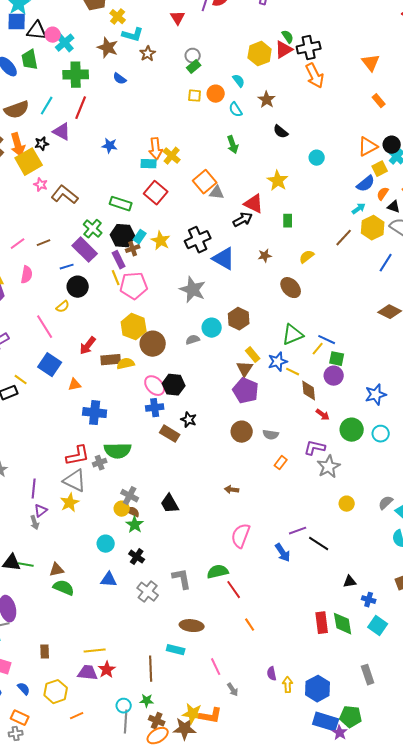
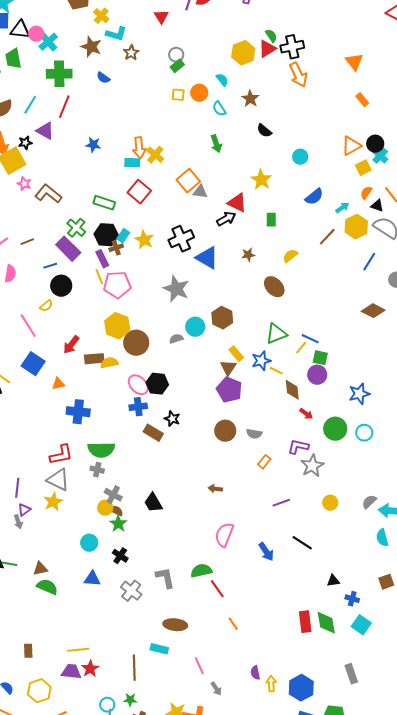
blue semicircle: (366, 184) -> (314, 197), moved
gray cross: (100, 463) -> (97, 470), moved, turned 32
purple line: (298, 531) -> (281, 503), moved

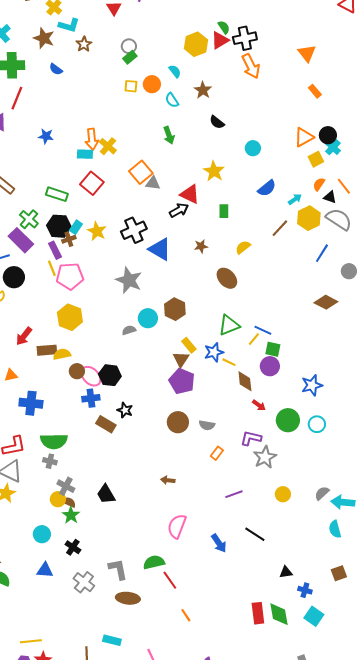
brown circle: (136, 343) -> (77, 371), moved, size x0.6
brown ellipse: (175, 625) -> (128, 598), moved

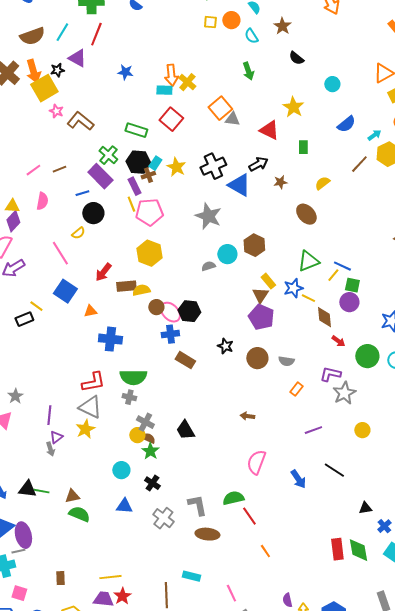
black arrow: (179, 210) -> (258, 164), moved
black star: (125, 410) -> (225, 346), moved
blue cross: (305, 590) -> (384, 526), turned 32

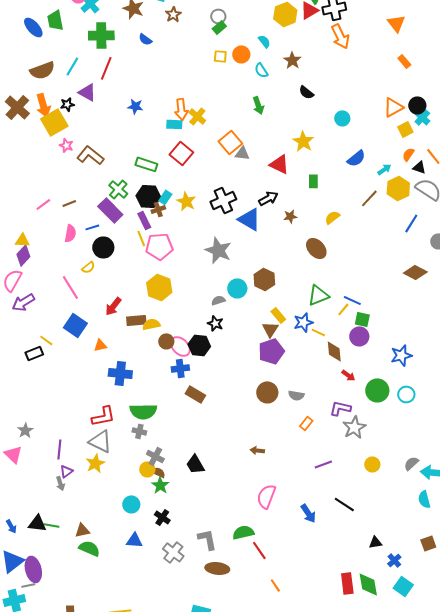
pink semicircle: (42, 201) -> (70, 233), moved
purple pentagon: (261, 317) -> (271, 351), turned 30
black star: (225, 346) -> (215, 323), moved

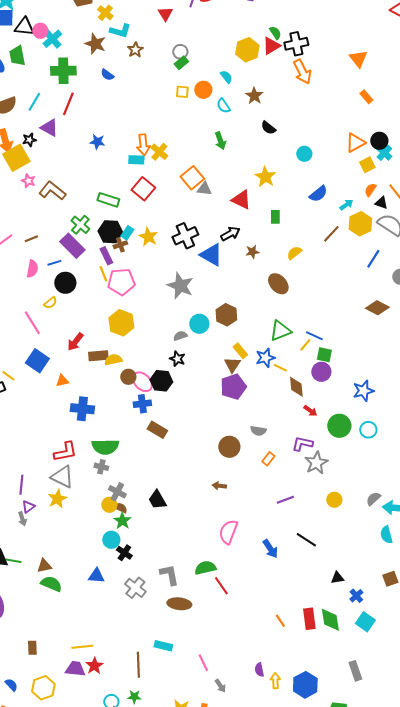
brown circle: (267, 392) -> (229, 447), moved
cyan circle: (131, 504) -> (111, 540), moved
orange line: (275, 585) -> (280, 621), moved

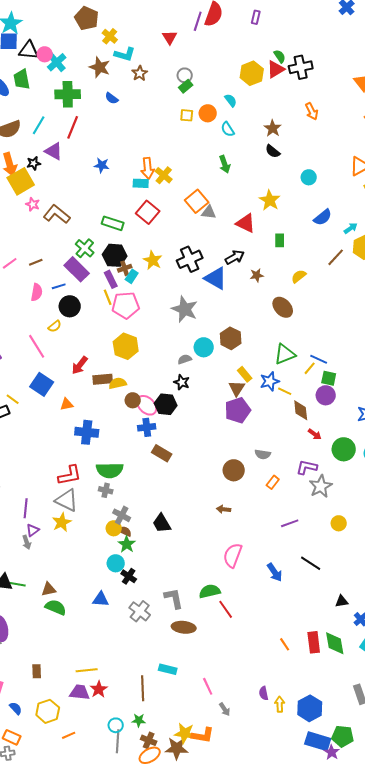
orange arrow: (302, 72) -> (312, 111), moved, size x0.7
brown star: (254, 96) -> (273, 128), moved
cyan rectangle: (127, 233) -> (132, 276), moved

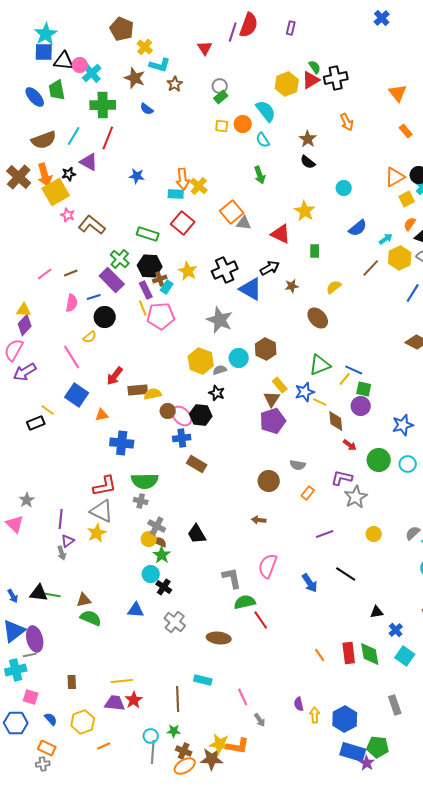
cyan semicircle: (231, 100) -> (266, 111), size x1.6
yellow hexagon: (126, 346) -> (201, 361), moved
gray L-shape: (174, 598) -> (232, 578), moved

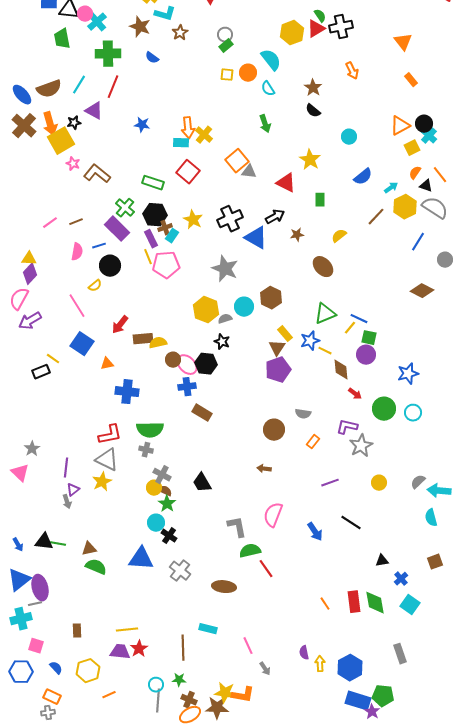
blue ellipse: (35, 97) -> (22, 95), moved
blue triangle: (136, 610) -> (141, 559), size x1.5

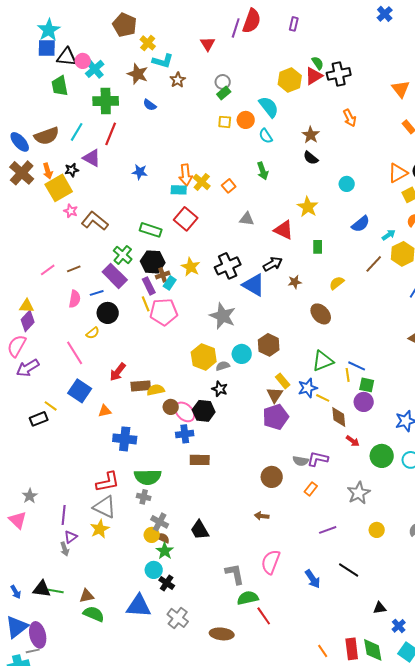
orange arrow: (50, 124) -> (48, 171), size x0.7
orange square: (237, 161) -> (229, 186), moved, size x0.6
yellow line: (350, 328) -> (348, 375), turned -48
brown rectangle: (202, 413) -> (200, 460), turned -30
purple L-shape: (347, 427) -> (318, 459), moved

